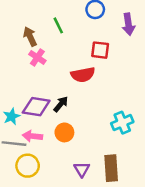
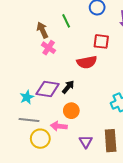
pink arrow: (32, 136) -> (59, 126), moved

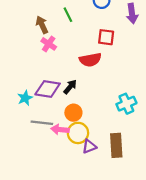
gray line: (29, 120) -> (42, 123), moved
yellow circle: (40, 139) -> (78, 133), moved
purple triangle: (86, 142) -> (89, 146), turned 40

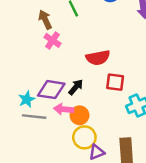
red square: (106, 37) -> (115, 82), moved
gray line: (42, 123) -> (34, 117), moved
pink arrow: (60, 130) -> (64, 109), moved

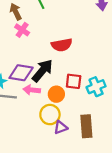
red square: (115, 82) -> (74, 81), moved
black arrow: (76, 87) -> (42, 71), size x1.6
orange circle: (80, 115) -> (56, 94), moved

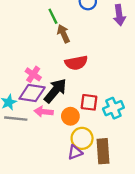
brown arrow: (16, 12) -> (63, 34), moved
pink cross: (22, 30) -> (33, 74), moved
yellow circle: (50, 115) -> (82, 138), moved

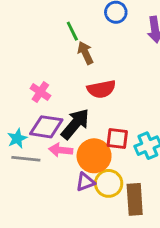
pink cross: (33, 74) -> (40, 92), moved
orange circle: (70, 116) -> (94, 156), size x1.5
purple triangle: (75, 152) -> (85, 182), moved

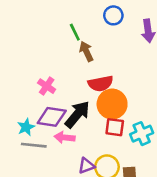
orange circle: (94, 156) -> (112, 104), moved

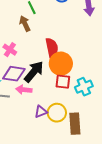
brown arrow: (86, 51) -> (25, 24), moved
red semicircle: (101, 83) -> (52, 48), turned -90

